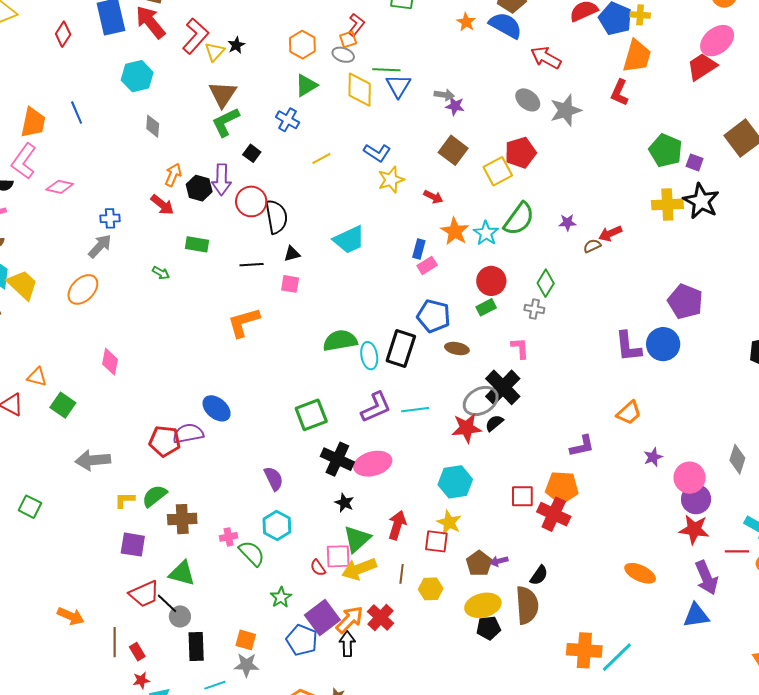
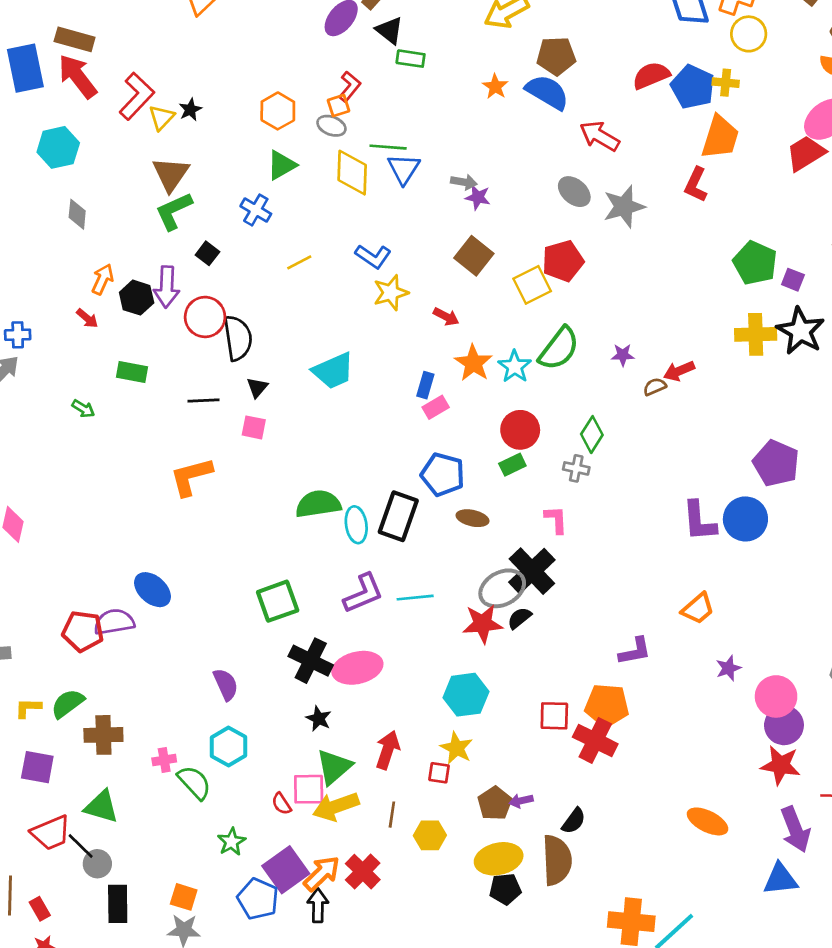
red arrow: (162, 205) -> (87, 318), size x0.7
black triangle: (292, 254) -> (257, 387), turned -36
red square: (436, 541) -> (439, 773), size x0.7

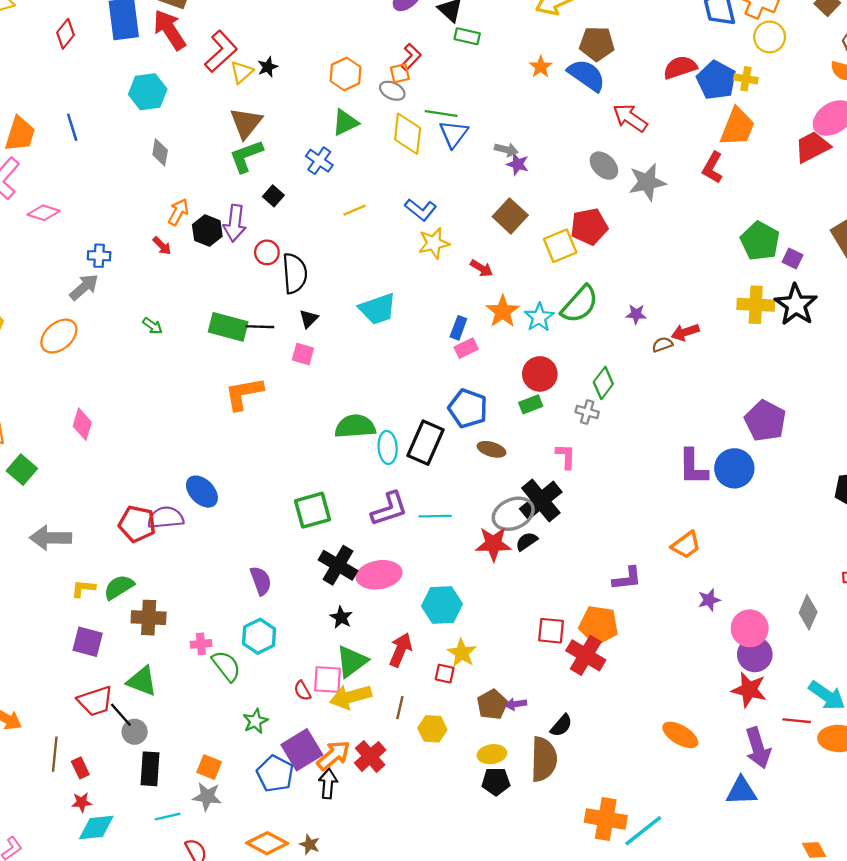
red circle: (205, 317) -> (267, 252), size x0.7
green rectangle: (132, 372) -> (228, 327), moved, size x1.4
cyan hexagon: (466, 695) -> (442, 605), moved
yellow ellipse: (499, 859) -> (492, 754), size x0.7

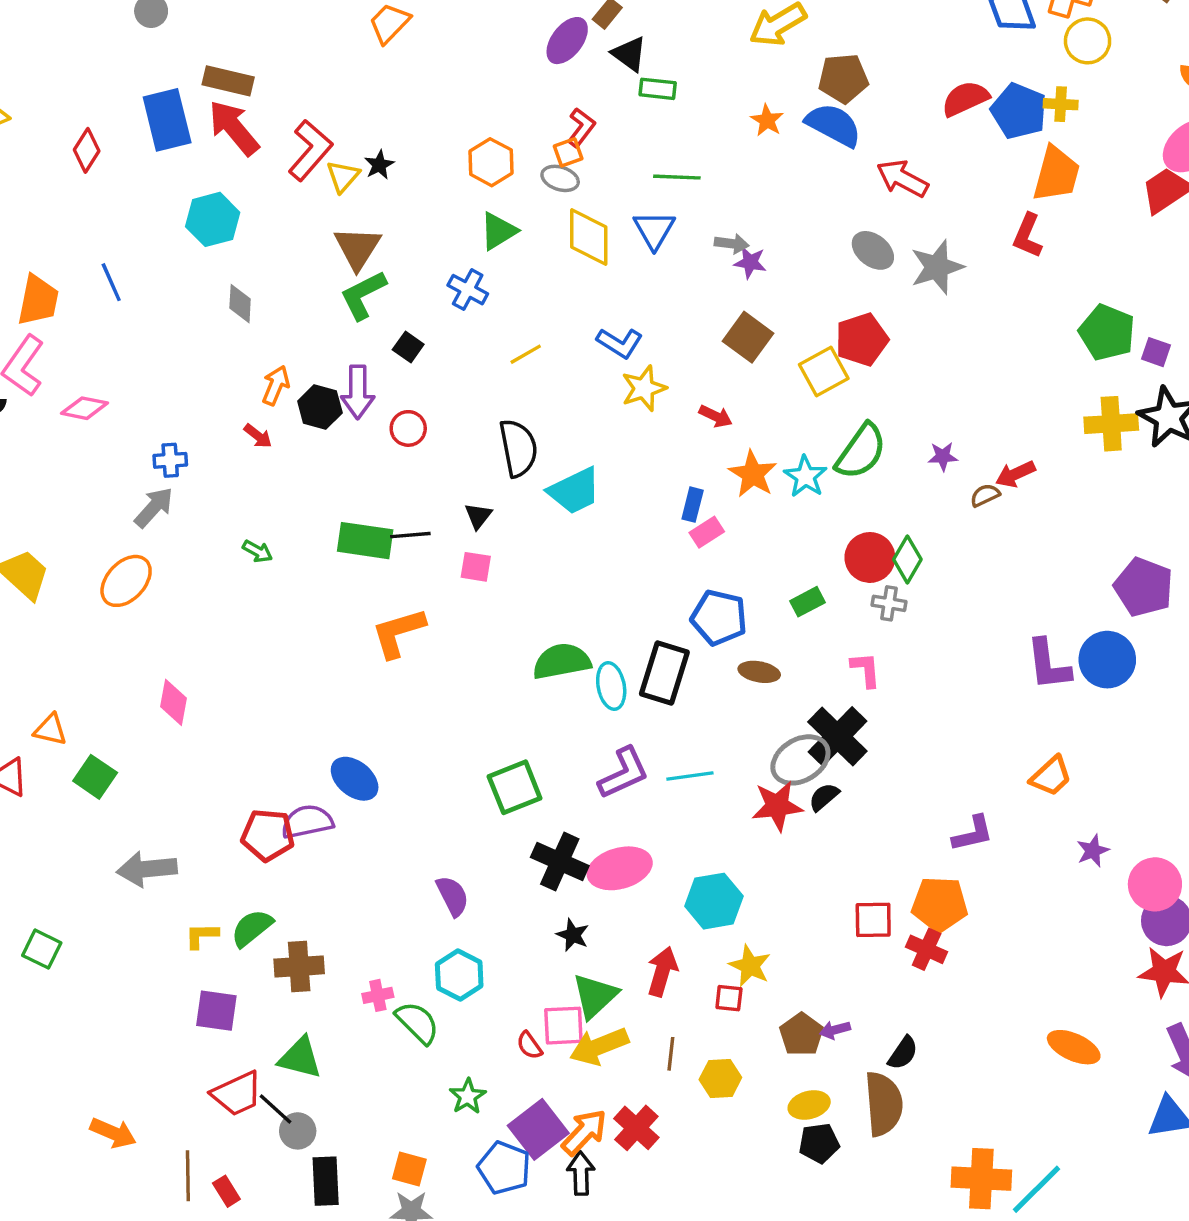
green line: (441, 113) -> (677, 177), moved
black semicircle: (295, 273) -> (518, 448), moved
red circle: (540, 374) -> (870, 557), moved
red cross: (586, 655) -> (927, 949), size x0.7

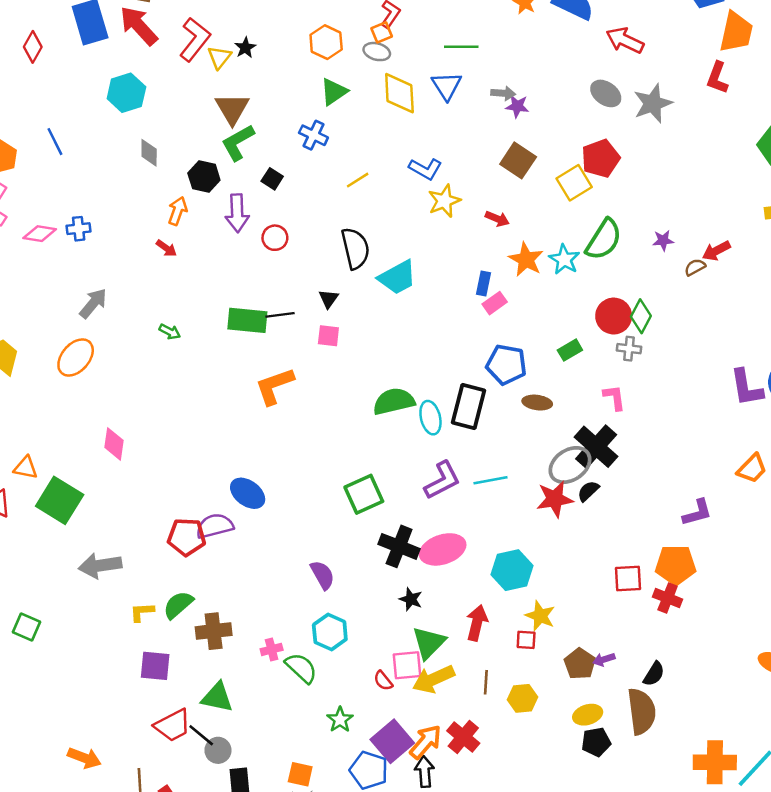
black hexagon: (320, 407) -> (204, 177), moved
blue cross: (170, 460) -> (79, 229), moved
green square: (95, 777) -> (60, 500), size x1.5

